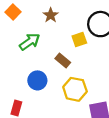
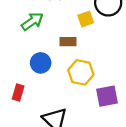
brown rectangle: (63, 61) -> (68, 42), turned -40

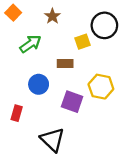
yellow hexagon: (81, 72) -> (101, 87), moved
purple square: (107, 96) -> (72, 102), moved, turned 30

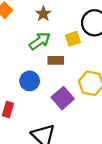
green arrow: (31, 44) -> (40, 41), moved
purple square: (72, 102) -> (63, 98), turned 30

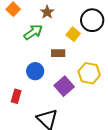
yellow square: (73, 39) -> (73, 34), turned -32
green arrow: (40, 41) -> (33, 32), moved

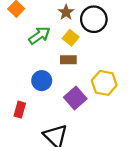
brown star: (47, 12) -> (66, 12), moved
black circle: (92, 20) -> (94, 19), moved
yellow square: (73, 34) -> (71, 38), moved

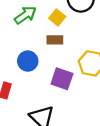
purple square: (75, 98) -> (62, 79), turned -30

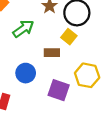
yellow square: (57, 17) -> (69, 37), moved

